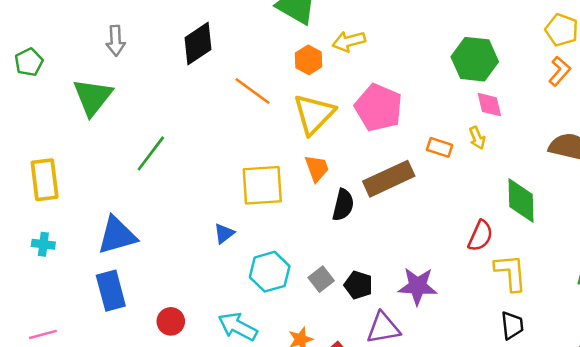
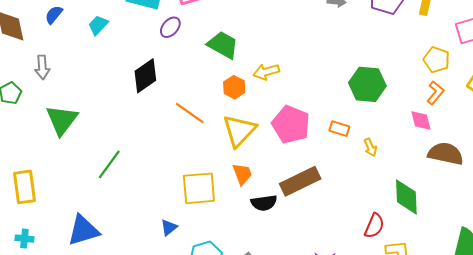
gray arrow: (116, 41) -> (42, 67), moved
pink diamond: (489, 105) -> (421, 121), moved
orange rectangle: (440, 147) -> (339, 129), moved
black semicircle: (343, 205) -> (264, 203), turned 70

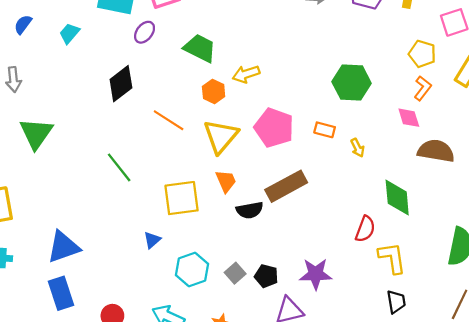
green line: (109, 164) -> (119, 167), moved, turned -72

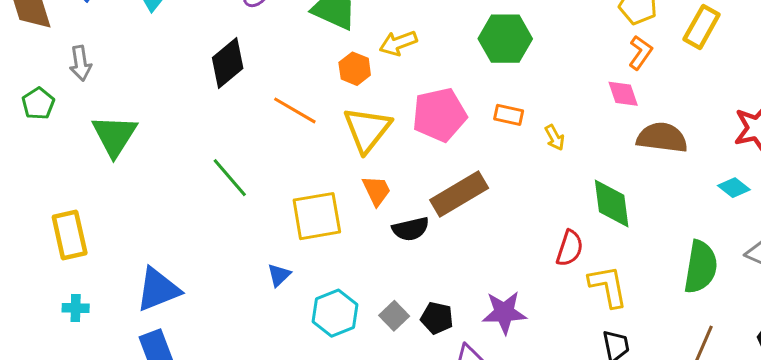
green hexagon: (352, 83) -> (505, 39), moved
pink pentagon: (274, 128) -> (439, 115), turned -30

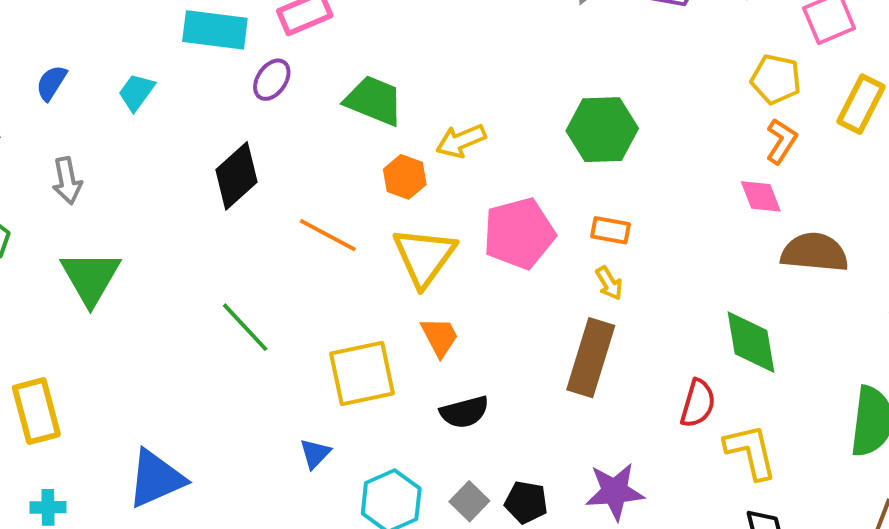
gray arrow: (80, 63) -> (67, 181), moved
yellow arrow: (555, 138) -> (609, 283), moved
brown rectangle: (459, 194) -> (591, 358), moved, turned -40
black semicircle: (411, 229) -> (464, 412), moved

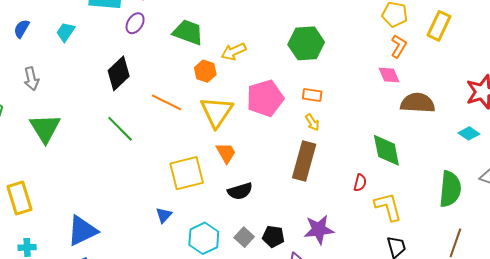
green line: (245, 327) -> (120, 129), moved
red semicircle: (698, 403) -> (360, 183), size x0.7

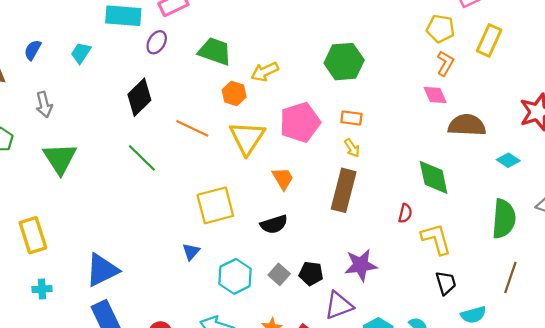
cyan diamond: (469, 133) -> (508, 160), moved
orange trapezoid: (226, 153) -> (283, 178), moved

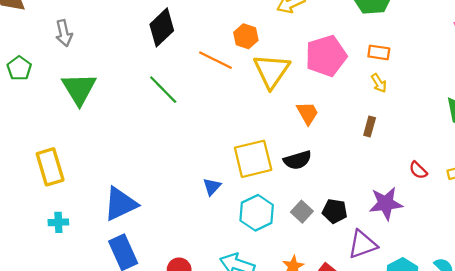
orange hexagon: (234, 94) -> (246, 36), moved
brown rectangle: (344, 190) -> (370, 126), size x0.5
yellow square: (215, 205) -> (253, 159), moved
red semicircle: (405, 213) -> (418, 170), moved, turned 120

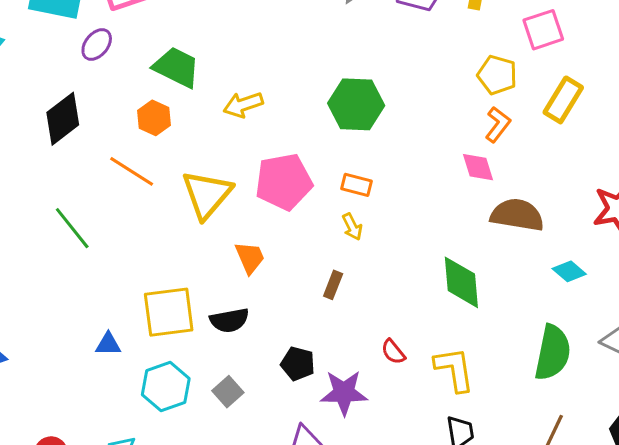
orange hexagon: (246, 36) -> (154, 118), moved
green line: (163, 90) -> (72, 228), moved
blue triangle: (212, 187) -> (108, 344), turned 42
black pentagon: (335, 211) -> (298, 364), moved

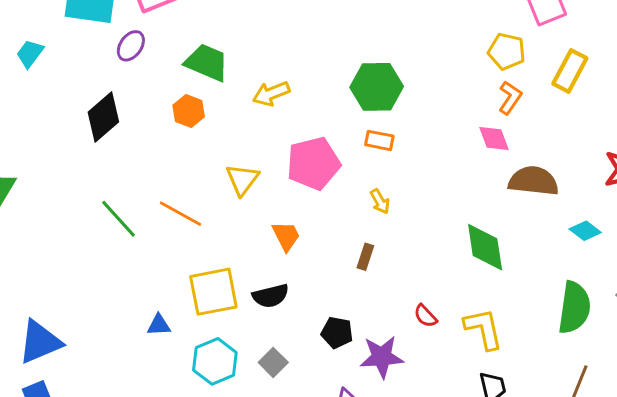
orange line: (132, 171) -> (181, 214), moved
orange rectangle: (357, 185) -> (379, 140), moved
yellow triangle: (207, 194) -> (242, 180), size x0.7

